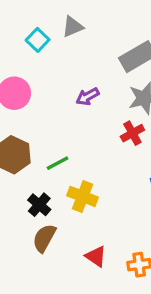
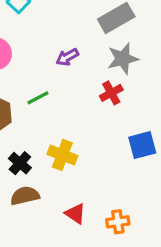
green line: (58, 163) -> (38, 98), moved
brown semicircle: (44, 238) -> (25, 196), turned 48

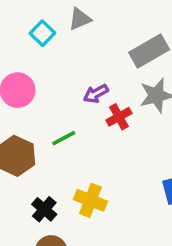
red cross: (111, 93) -> (119, 117), moved

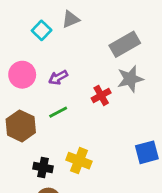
purple arrow: (96, 94) -> (58, 77), moved
black cross: (44, 209) -> (43, 168), turned -30

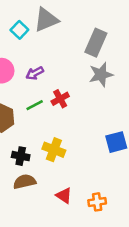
gray triangle: (71, 19) -> (46, 20), size x1.5
gray rectangle: (125, 44) -> (96, 43), turned -36
red cross: (101, 95) -> (60, 99), moved

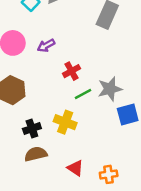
gray star: (101, 75) -> (110, 89), moved
green line: (35, 105) -> (83, 94), moved
black cross: (21, 156) -> (32, 128), turned -30

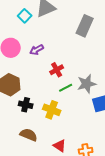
black cross: (32, 128) -> (26, 105), moved, turned 32
brown semicircle: (36, 154) -> (29, 135), turned 36

